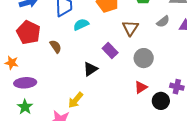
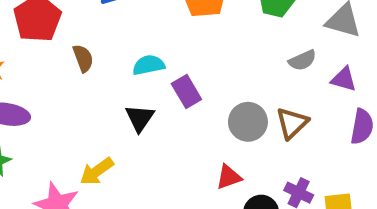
cyan semicircle: (81, 25) -> (149, 65), moved
brown triangle: (130, 28) -> (292, 123), moved
black triangle: (90, 69) -> (140, 118), turned -35

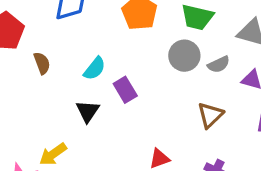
cyan semicircle: (149, 65) -> (95, 69), turned 140
gray circle: (248, 122) -> (184, 56), moved

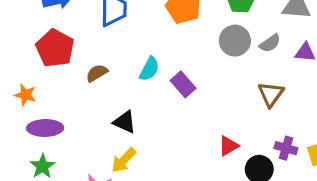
brown semicircle: (42, 63) -> (97, 73), turned -90
black triangle: (88, 111) -> (125, 122), moved, turned -30

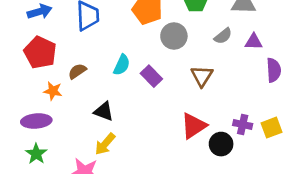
gray circle: (235, 41) -> (174, 36), moved
brown triangle: (271, 94) -> (202, 76), moved
orange star: (25, 95) -> (53, 91), moved
red triangle: (229, 146) -> (194, 126), size x1.5

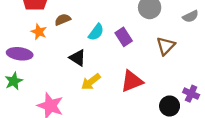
cyan semicircle: (122, 65) -> (96, 32), moved
red triangle: (194, 126) -> (132, 81), moved
yellow arrow: (105, 144) -> (91, 82), moved

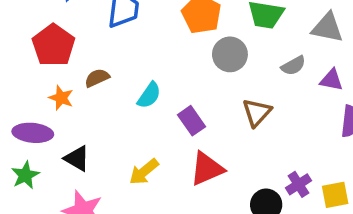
purple rectangle: (124, 37) -> (192, 121), moved
black triangle: (78, 58) -> (77, 158), moved
purple cross: (191, 94) -> (298, 184), turned 35

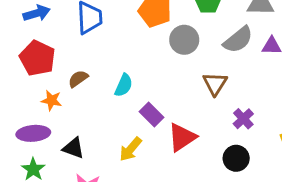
gray semicircle: (293, 66) -> (238, 40), size x1.5
purple rectangle: (192, 121) -> (152, 114), moved
purple cross: (298, 184) -> (243, 119), moved

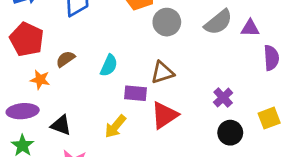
brown triangle: (215, 84) -> (162, 72), moved, turned 40
purple rectangle: (152, 114) -> (135, 93), turned -40
black circle: (236, 158) -> (230, 133), moved

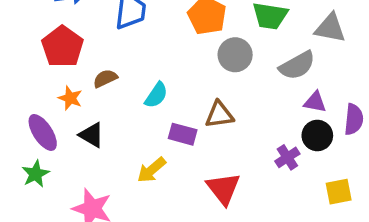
purple triangle: (250, 28) -> (315, 102), moved
purple ellipse: (23, 111) -> (43, 132), turned 52
red triangle: (164, 115) -> (223, 189), moved, turned -44
black triangle: (61, 125) -> (91, 135), moved
black circle: (230, 133) -> (317, 135), moved

